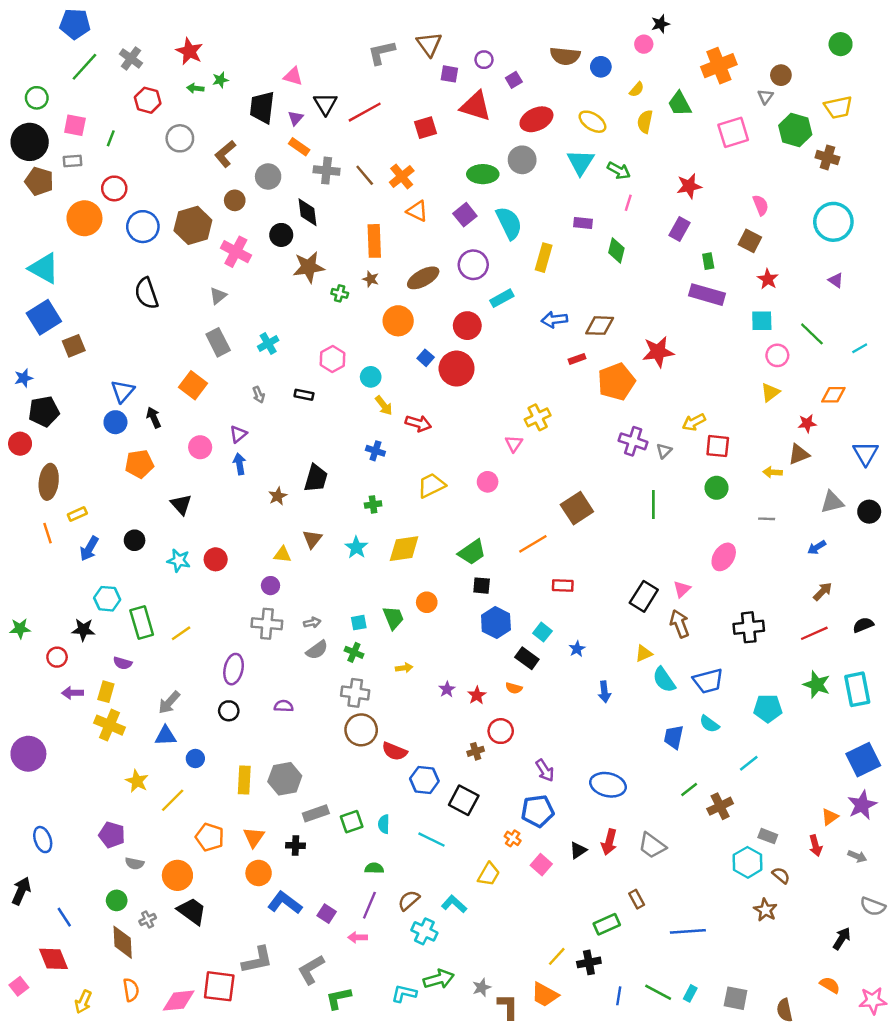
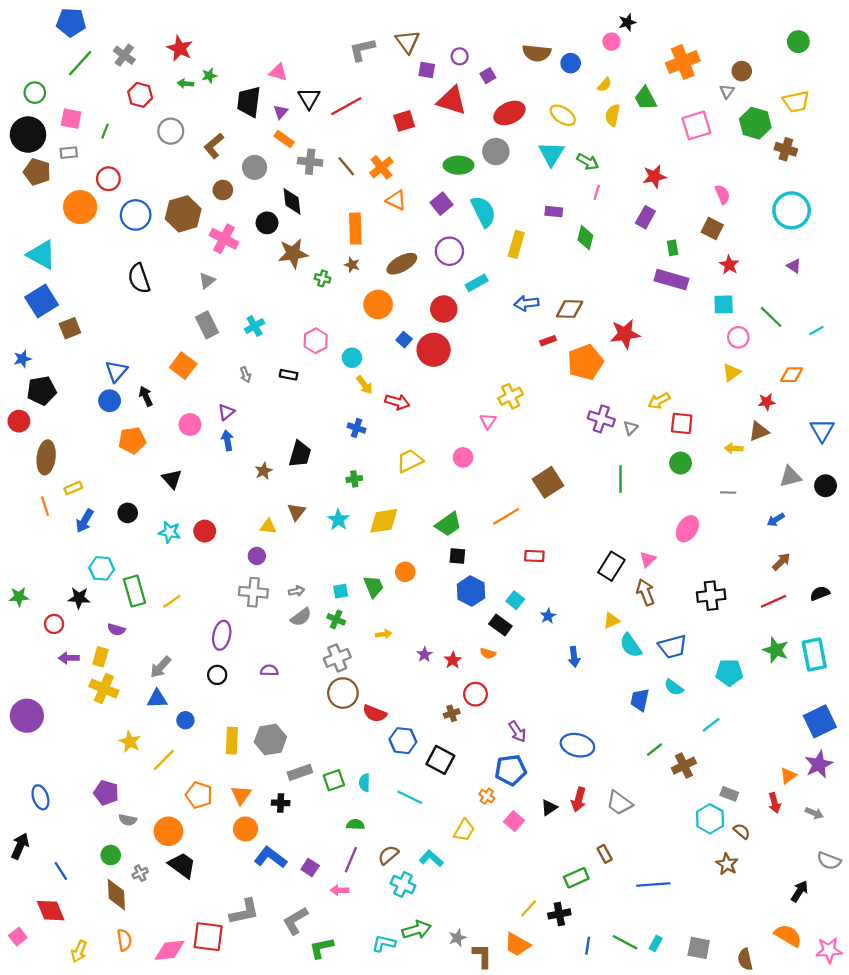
gray cross: (355, 693) -> (337, 658), turned -30
orange semicircle: (830, 985) -> (788, 935), size x1.4

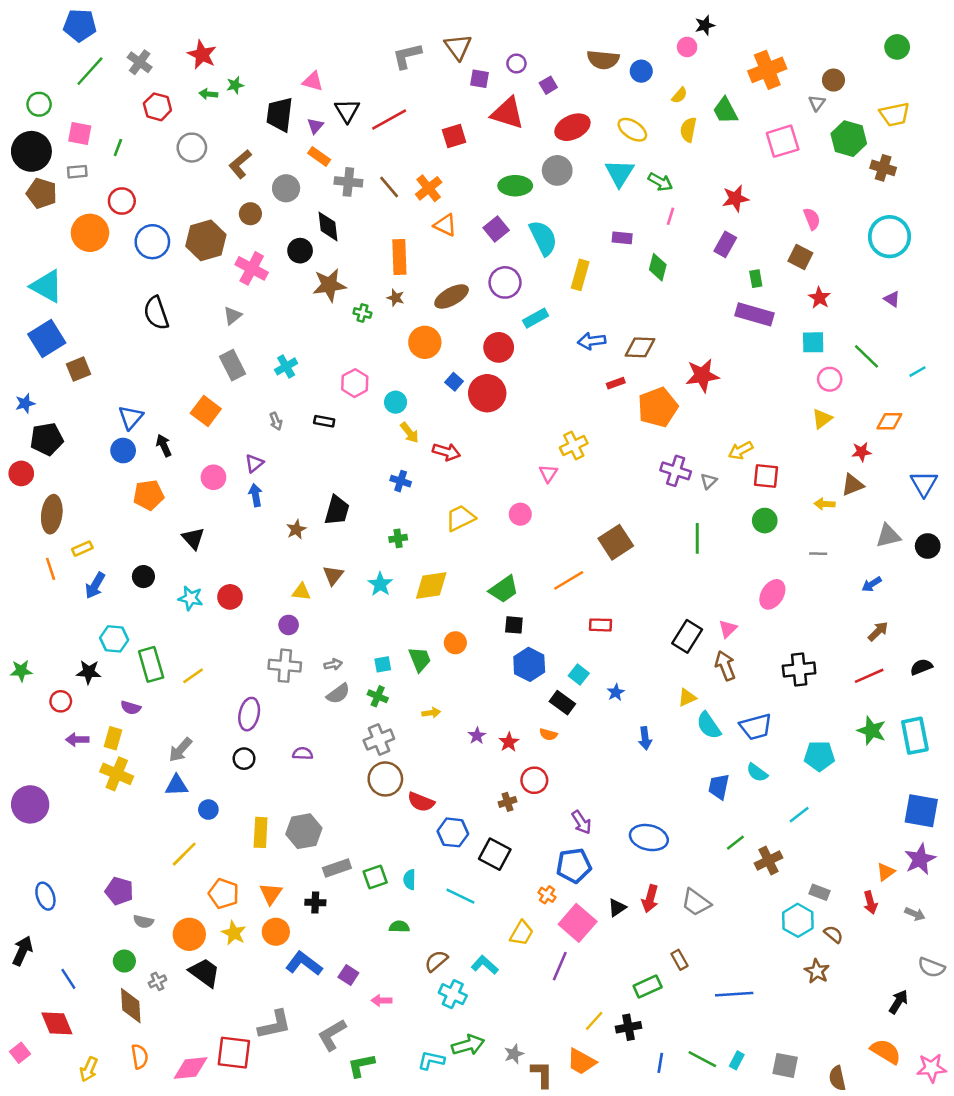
blue square: (820, 721) -> (921, 811), turned 36
yellow star: (130, 742) -> (234, 933), moved
pink square: (514, 821) -> (578, 923), size x1.6
purple line: (351, 860) -> (560, 966), moved

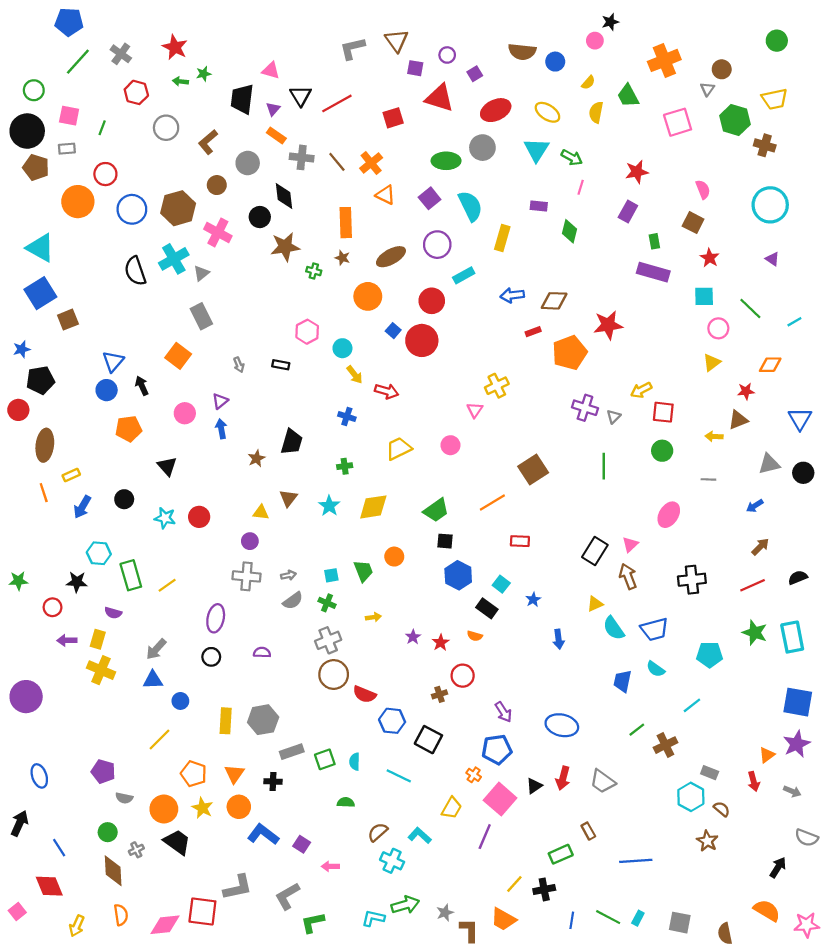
cyan cross: (286, 366) -> (174, 259), moved, size x1.5

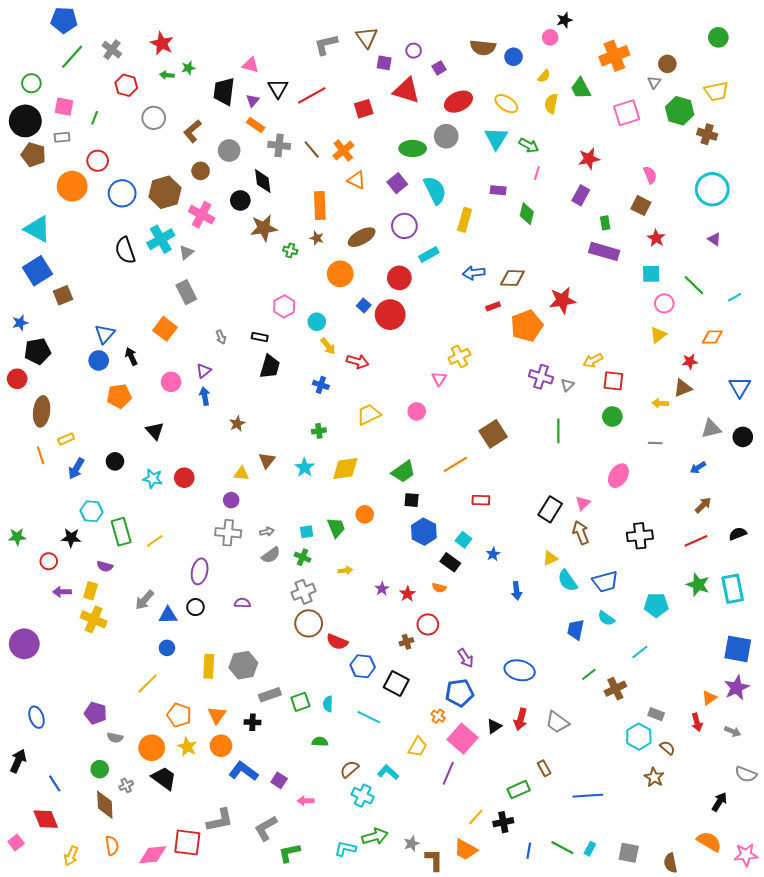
black trapezoid: (292, 442) -> (270, 367), moved
blue triangle: (153, 680) -> (168, 615), moved

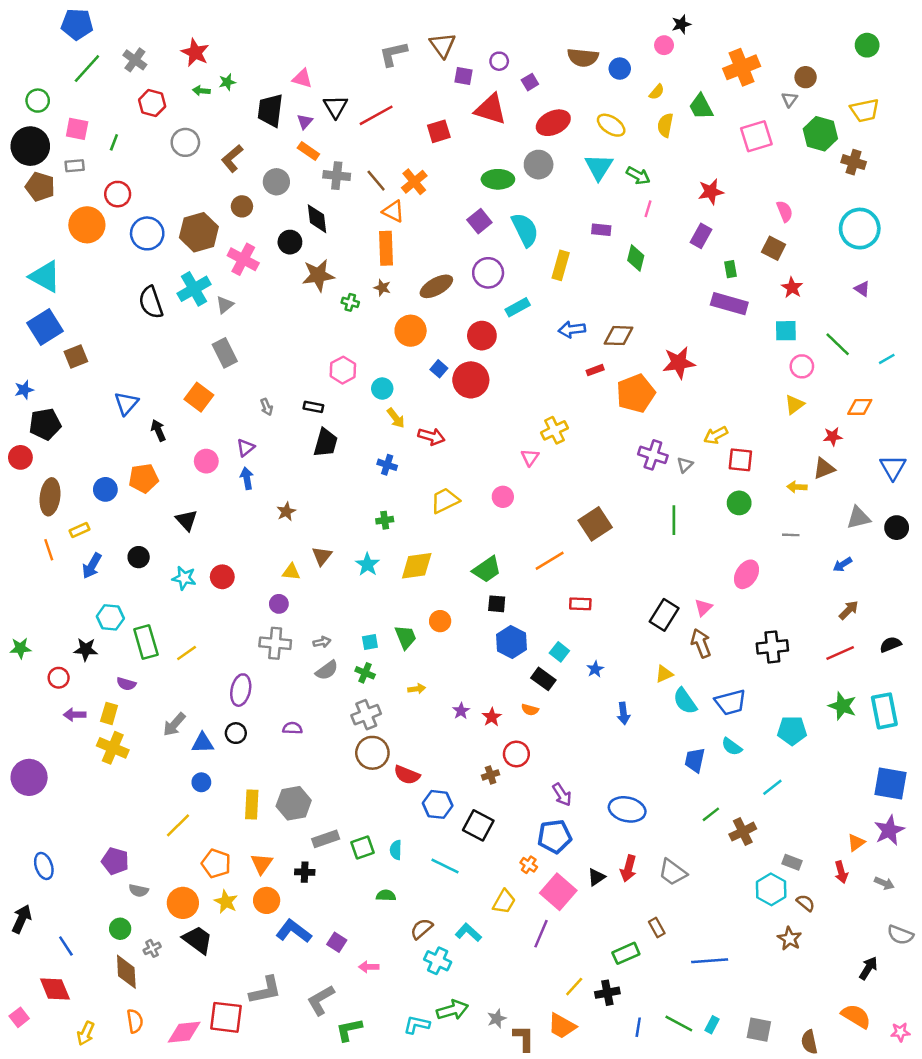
orange triangle: (357, 180) -> (393, 211), moved
blue circle: (99, 360) -> (105, 489), moved
pink star: (746, 855) -> (900, 1032), size x0.7

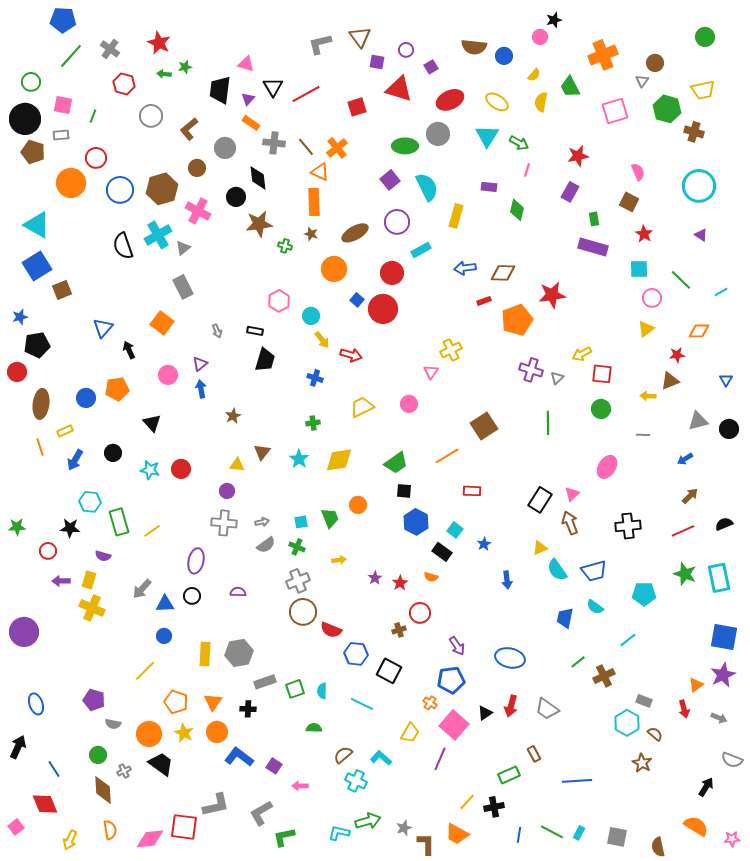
blue triangle: (893, 467) -> (726, 380), size x0.6

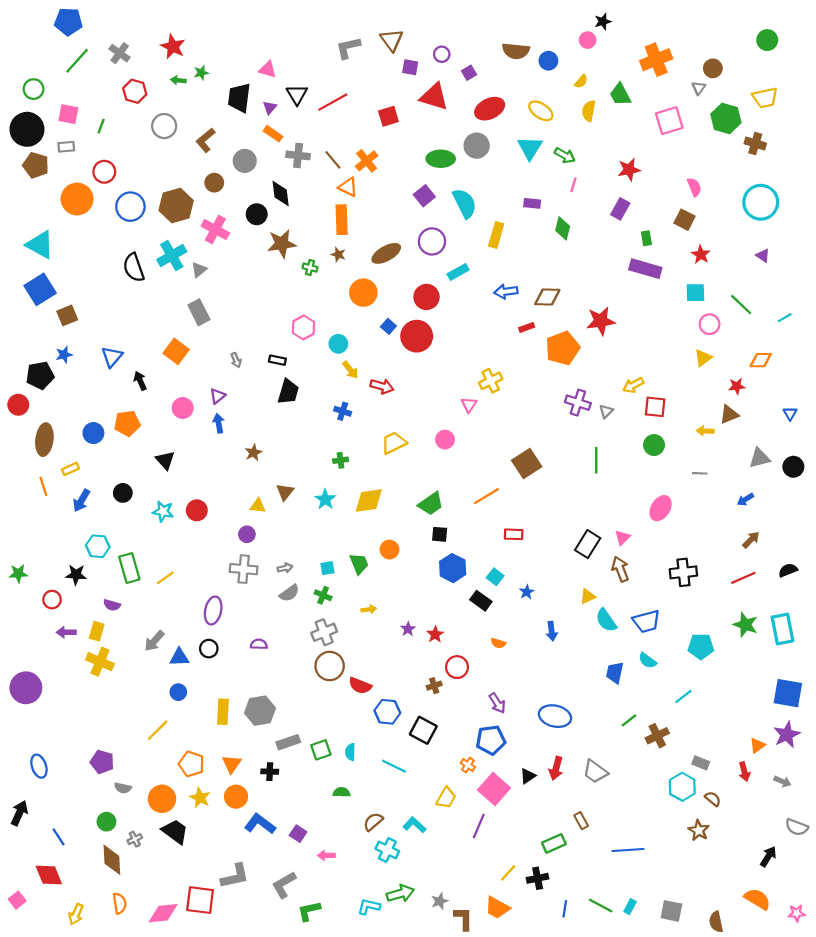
blue star: (20, 317) -> (64, 355), moved
orange semicircle: (431, 577) -> (498, 643), moved

